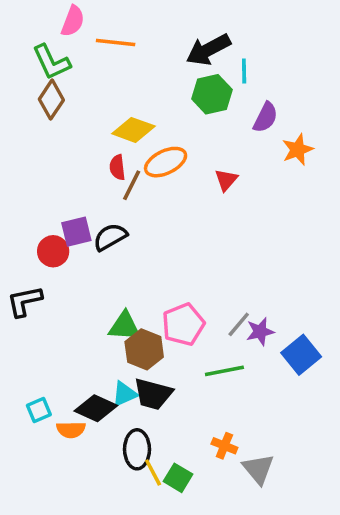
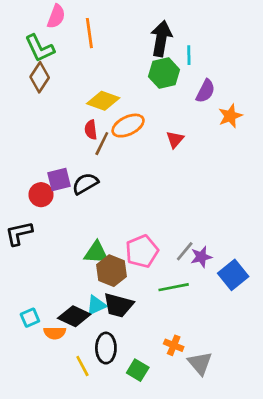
orange line: (116, 42) -> (89, 33), turned 76
black arrow: (208, 50) -> (161, 39), turned 128
yellow line: (153, 473) -> (82, 366), moved

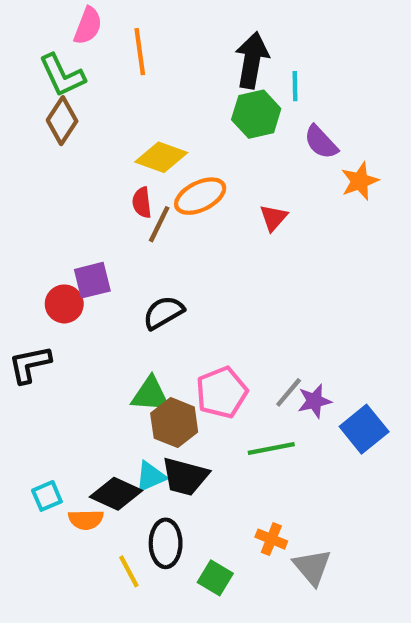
purple semicircle: (205, 91) -> (321, 142), turned 110
black semicircle: (85, 184) -> (163, 313), moved

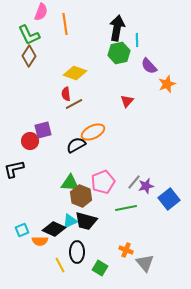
orange ellipse: (200, 196) -> (93, 132), moved
brown line: (159, 224) -> (74, 104), turned 36

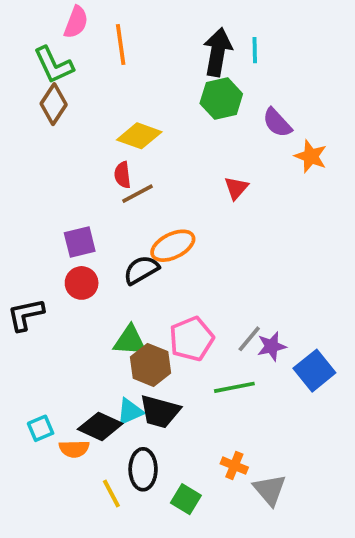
cyan line: (137, 40) -> (255, 50), moved
orange star: (167, 84) -> (311, 156), turned -30
red circle: (30, 141) -> (82, 283), moved

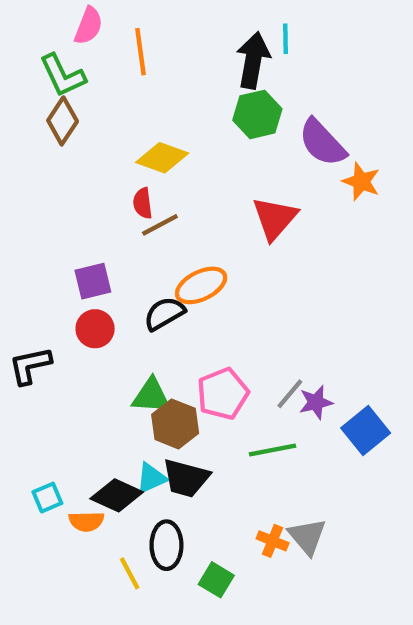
cyan line: (255, 50) -> (286, 39), moved
purple semicircle: (277, 123) -> (322, 143), size x1.4
red triangle: (236, 188) -> (275, 218), size x1.6
gray triangle: (270, 490) -> (307, 537), moved

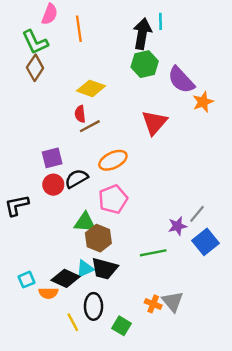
orange star: (361, 182) -> (203, 102), turned 30
black semicircle: (164, 314) -> (76, 179), moved
pink pentagon: (223, 394) -> (113, 199), moved
gray line: (290, 394) -> (197, 214), moved

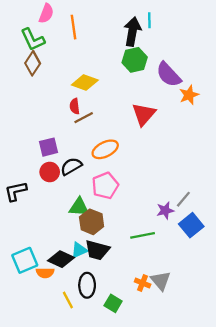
cyan square: (27, 280) -> (25, 260), size x1.6

